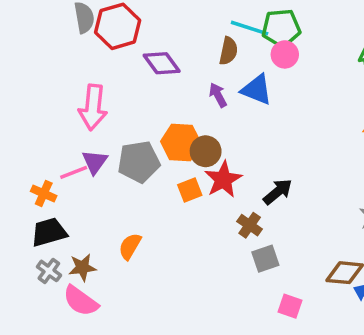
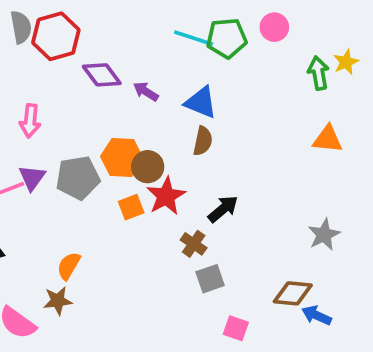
brown semicircle: (228, 51) -> (203, 141), moved
pink circle: (285, 54) -> (274, 27), moved
purple arrow: (218, 95) -> (146, 91), moved, turned -30
pink arrow: (93, 107) -> (30, 121), size x0.7
brown star: (82, 267) -> (58, 301), moved

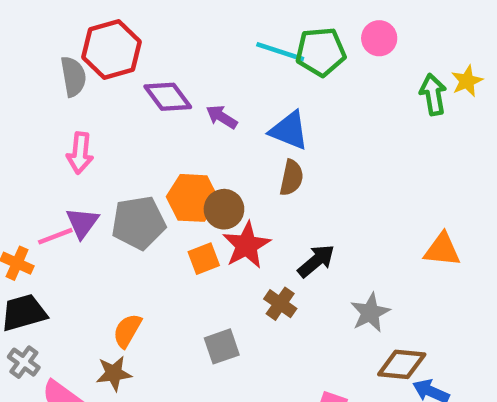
gray semicircle: (21, 27) -> (73, 76), moved
orange triangle: (328, 139) -> (442, 250), moved
gray star: (324, 235) -> (370, 313), moved
gray square: (210, 279) -> (222, 346), moved

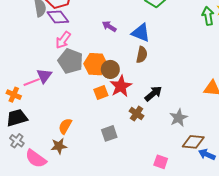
purple diamond: (168, 97) -> (58, 17), moved
pink arrow: (80, 153) -> (63, 40), moved, turned 30
gray pentagon: (139, 223) -> (70, 61), moved, turned 30

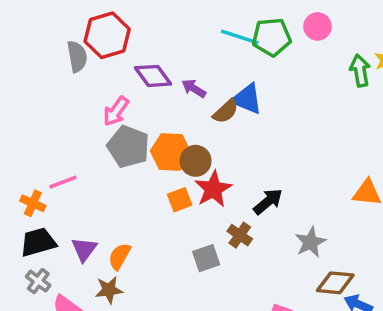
purple diamond: (58, 17) -> (153, 76), moved
brown semicircle: (142, 55) -> (226, 111), moved, turned 35
purple triangle: (44, 76) -> (84, 249), moved
gray square: (109, 133) -> (206, 258), moved

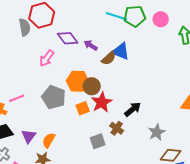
pink circle: (318, 26) -> (161, 19), moved
gray pentagon: (128, 147) -> (54, 97), moved

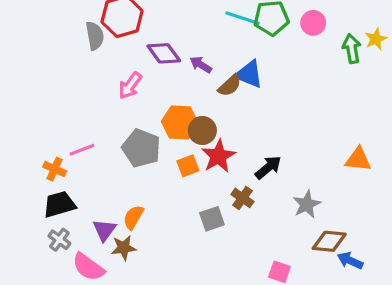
purple triangle: (29, 136) -> (104, 230), moved

